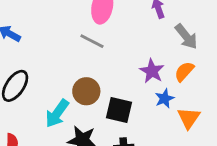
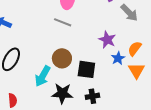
orange semicircle: (184, 71) -> (135, 49), moved

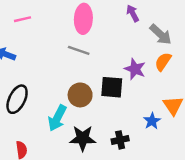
orange semicircle: (135, 49) -> (163, 62), moved
blue star: (118, 58) -> (152, 121), moved
black square: (86, 69) -> (112, 87), moved

